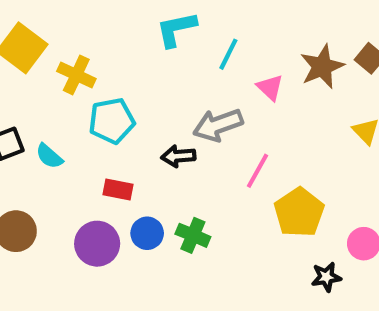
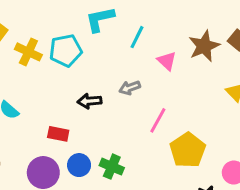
cyan pentagon: (112, 121) -> (66, 50), moved
gray arrow: (218, 125) -> (130, 88), size x0.6
black arrow: (178, 156) -> (89, 101), moved

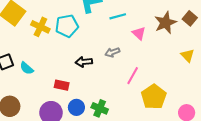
cyan line: (137, 37) -> (118, 16), turned 49

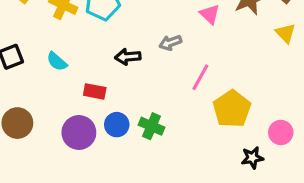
yellow triangle: (188, 55) -> (285, 33), moved
cyan semicircle: (27, 68) -> (57, 62), moved

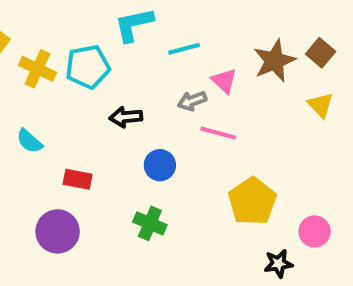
gray arrow: (170, 43) -> (192, 101), moved
black arrow: (128, 57) -> (126, 117), moved
pink line: (200, 77) -> (218, 133), moved, turned 76
blue circle: (117, 125) -> (160, 165), moved

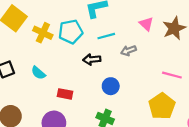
cyan line: (184, 49) -> (106, 36), moved
pink triangle: (224, 81) -> (146, 24), moved
pink line: (218, 133) -> (172, 75), moved

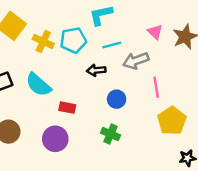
gray arrow: (128, 51) -> (136, 61), size x1.5
cyan semicircle: (38, 73) -> (38, 85), size x1.6
pink line: (172, 75) -> (156, 87), moved, turned 66

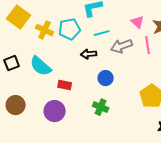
pink line: (156, 87) -> (148, 45), moved

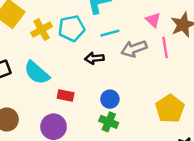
yellow cross: (45, 30) -> (42, 30), turned 36
blue circle: (106, 78) -> (110, 99), moved

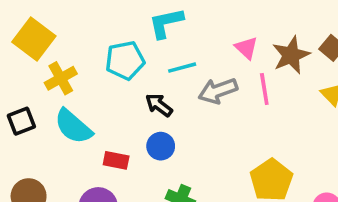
yellow cross: (42, 30) -> (61, 78), moved
black arrow: (94, 58) -> (159, 105), turned 42
blue circle: (110, 99) -> (161, 146), moved

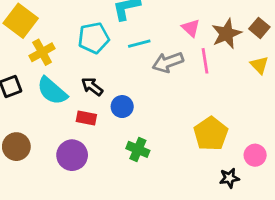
black arrow: (159, 105) -> (92, 87), moved

